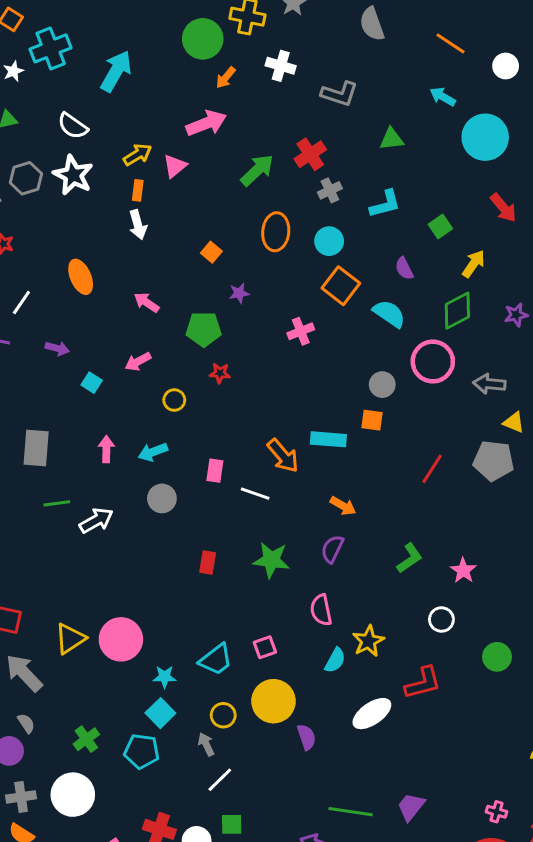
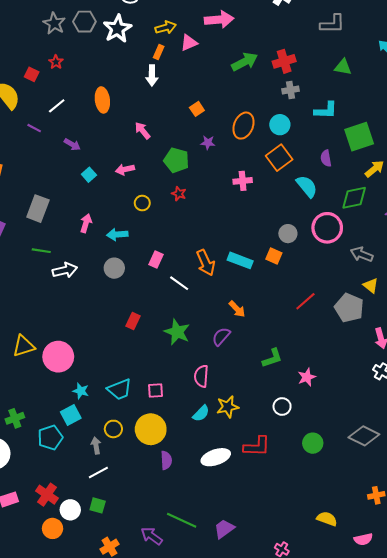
gray L-shape: (339, 94) -> (332, 24), moved, turned -35
green square: (440, 226) -> (359, 137), size x1.8
orange ellipse: (276, 232) -> (244, 126), moved
cyan pentagon: (142, 751) -> (50, 438), turned 30

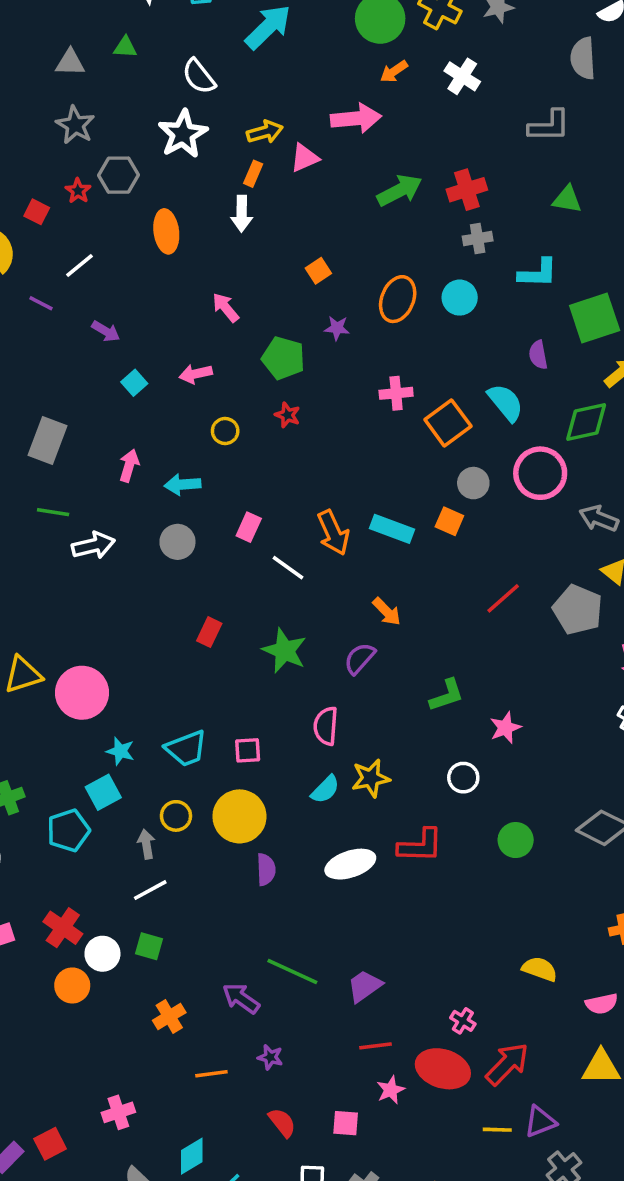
gray hexagon: (84, 22) -> (119, 175), moved
orange ellipse: (102, 100) -> (166, 231), moved
orange square: (279, 158) -> (448, 423), moved

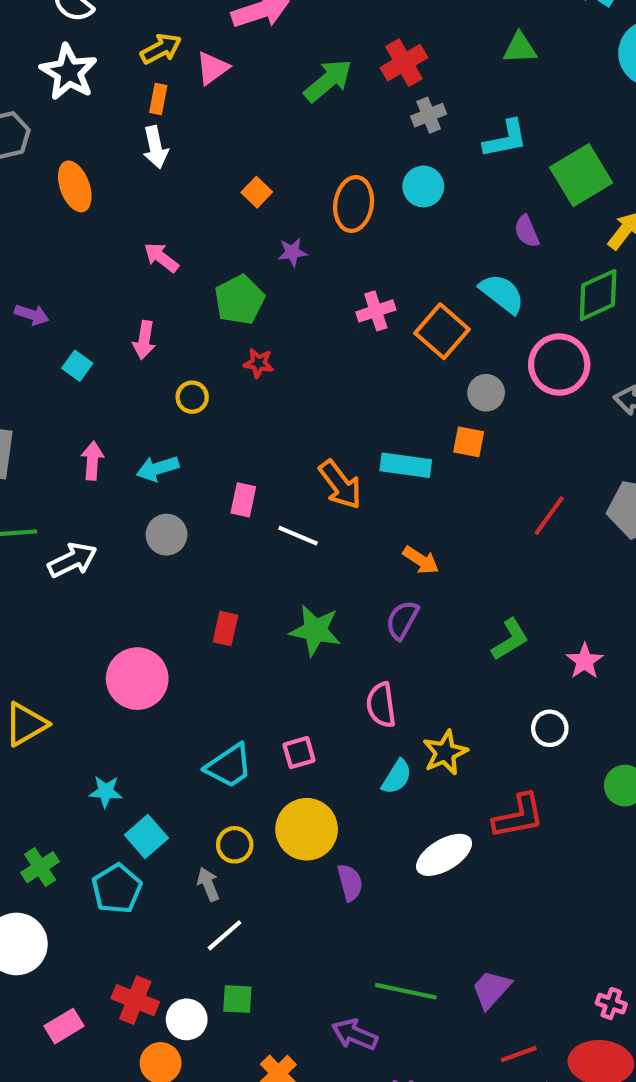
green pentagon: (283, 358) -> (239, 300), turned -30
pink arrow: (196, 374) -> (144, 340), turned -56
pink circle: (82, 693) -> (137, 679), moved
cyan star: (120, 751) -> (106, 791), moved

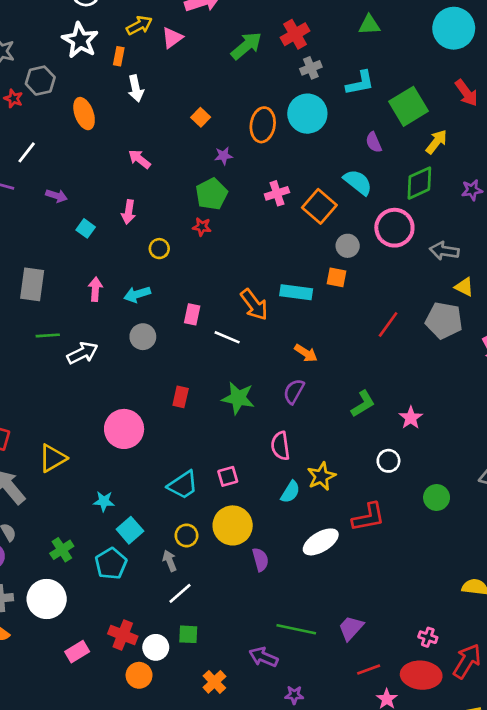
orange rectangle: (158, 99) -> (119, 56), moved
cyan circle: (423, 186) -> (307, 114), size x1.5
green pentagon: (239, 300) -> (212, 194), moved

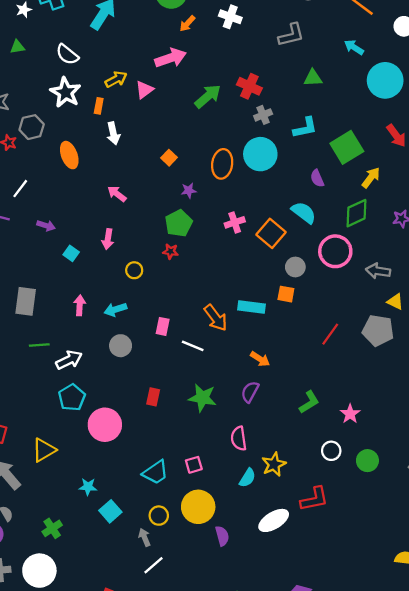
red cross: (295, 34) -> (249, 86), turned -35
green circle: (437, 497) -> (367, 461), moved
cyan pentagon: (111, 564) -> (72, 397), moved

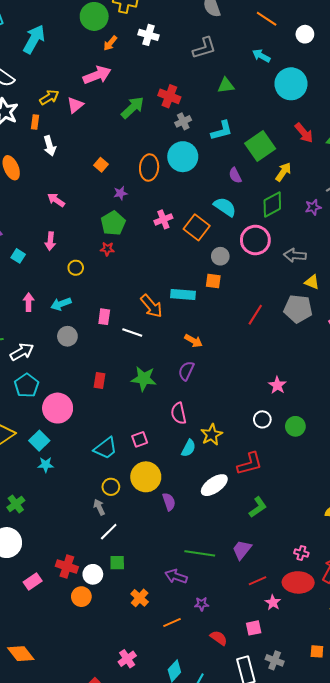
green L-shape: (309, 402) -> (258, 507), moved
cyan square: (110, 511) -> (39, 441), moved

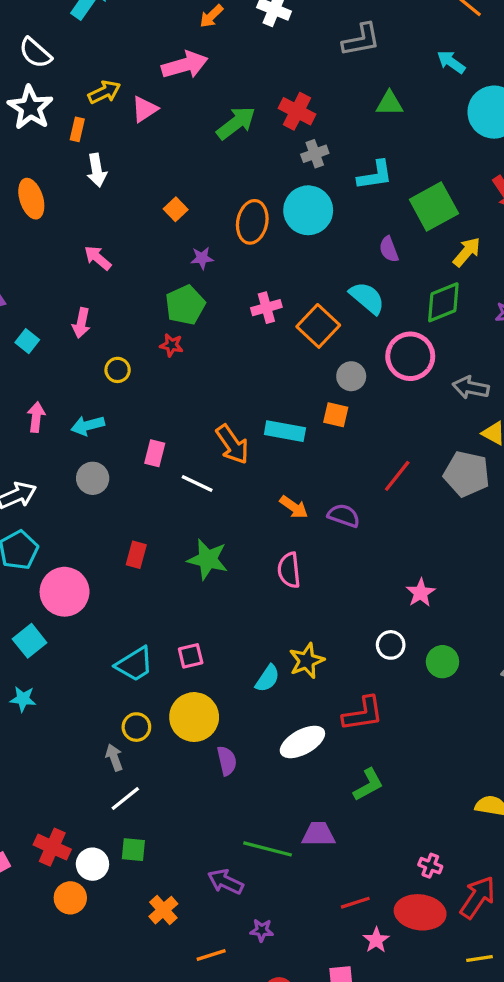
purple semicircle: (186, 371) -> (344, 516), moved, turned 78
pink semicircle: (179, 413) -> (289, 570), moved
cyan star: (46, 465) -> (23, 699), moved
purple trapezoid: (242, 550) -> (318, 834), moved, turned 45

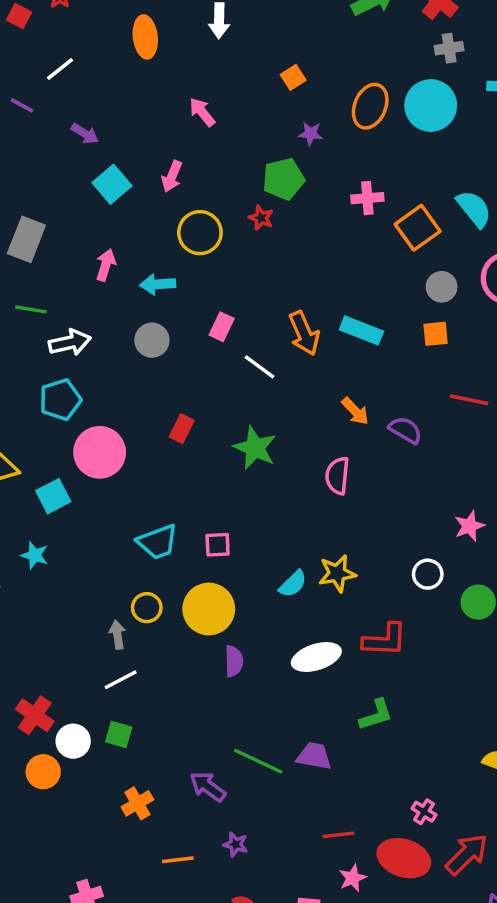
cyan square: (27, 341) -> (112, 184), size x1.5
yellow circle: (118, 370) -> (200, 233), size x1.6
orange square: (336, 415) -> (436, 334), moved, turned -30
red line: (397, 476) -> (469, 400), turned 52

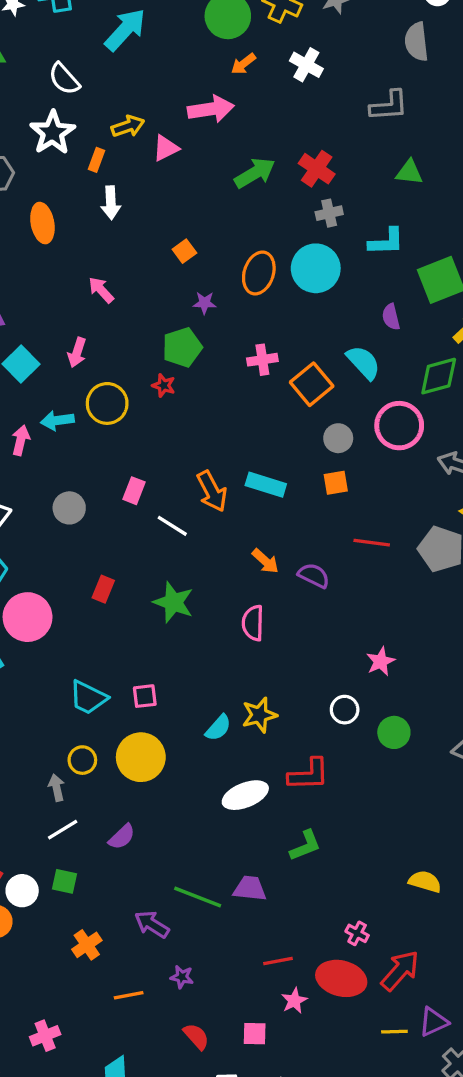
cyan arrow: (158, 284) -> (57, 420), moved
cyan trapezoid: (158, 542) -> (88, 697), turned 51
purple semicircle: (234, 661) -> (122, 837), moved, turned 52

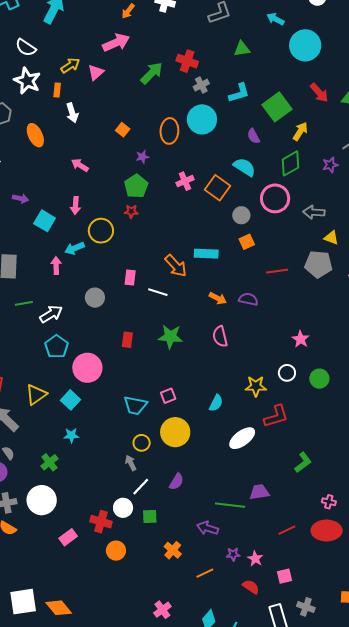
yellow star: (259, 715) -> (256, 386), moved, turned 30
green L-shape: (305, 846) -> (303, 462), moved
white circle: (22, 891) -> (123, 508), moved
pink star: (294, 1001) -> (255, 559), moved

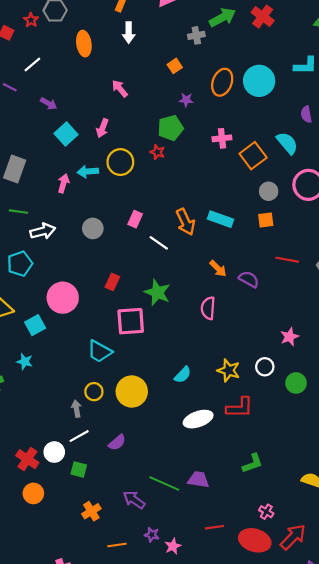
gray cross: (201, 85) -> (196, 35), moved
cyan pentagon: (56, 347) -> (20, 264), moved
pink square: (168, 396) -> (131, 321), moved, size x1.8

